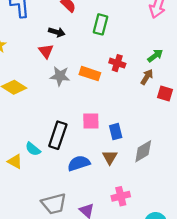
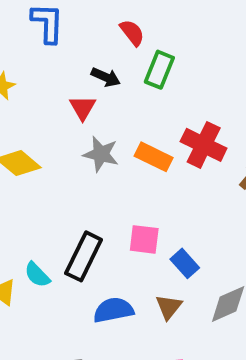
green rectangle: (101, 24) -> (159, 70), moved
red cross: (117, 63) -> (204, 145), size x1.5
blue rectangle: (116, 132) -> (185, 263), turned -35

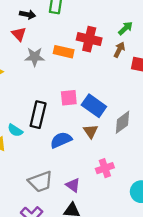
blue rectangle: (185, 263) -> (94, 106), size x1.5

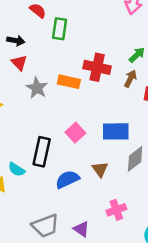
black arrow: (28, 14) -> (16, 41), moved
gray star: (35, 57) -> (37, 88), turned 30
pink square: (69, 98) -> (75, 133), turned -36
blue rectangle: (94, 106) -> (116, 131), moved, turned -35

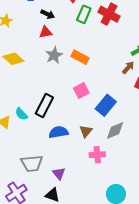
red triangle: (19, 63) -> (46, 32), turned 48
red cross: (97, 67) -> (109, 14), moved
blue rectangle: (116, 131) -> (106, 105), turned -65
pink square: (75, 133) -> (81, 90), moved
pink cross: (116, 210) -> (97, 155), moved

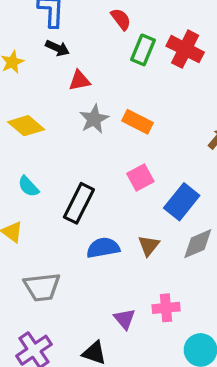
black arrow: (48, 14) -> (57, 48), moved
cyan semicircle: (21, 114) -> (28, 186), moved
pink cross: (97, 155) -> (166, 308), moved
gray trapezoid: (32, 163) -> (42, 287), moved
purple triangle: (59, 174) -> (125, 319), moved

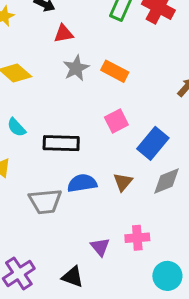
black rectangle: (79, 203) -> (61, 143), turned 64
gray trapezoid: (42, 287) -> (45, 201), moved

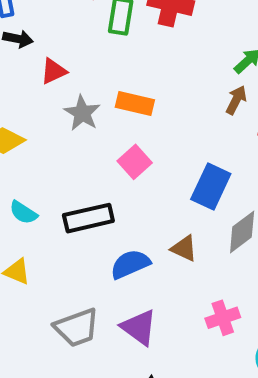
pink square: (116, 121) -> (135, 162), moved
brown triangle: (123, 182) -> (184, 248), turned -30
gray trapezoid: (45, 201) -> (77, 328), moved
purple triangle: (100, 247) -> (139, 327), moved, size x1.4

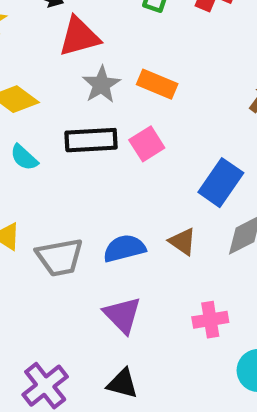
red triangle: (54, 71) -> (79, 37), size x1.5
cyan semicircle: (23, 213) -> (24, 157), moved
black rectangle: (88, 218) -> (91, 140), moved
gray trapezoid: (77, 328) -> (60, 257), moved

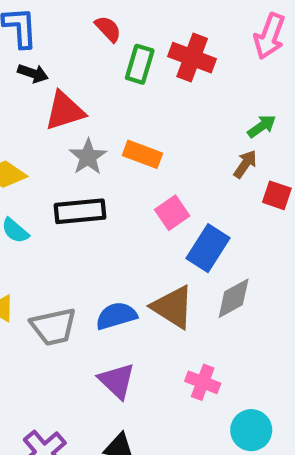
pink square: (147, 144) -> (172, 213), moved
brown triangle: (183, 242) -> (173, 307), size x1.6
pink cross: (210, 320) -> (203, 382), turned 32

